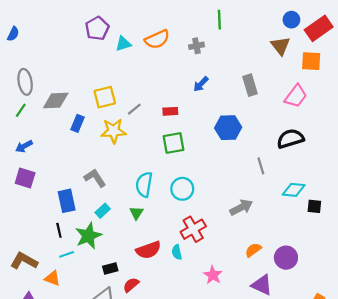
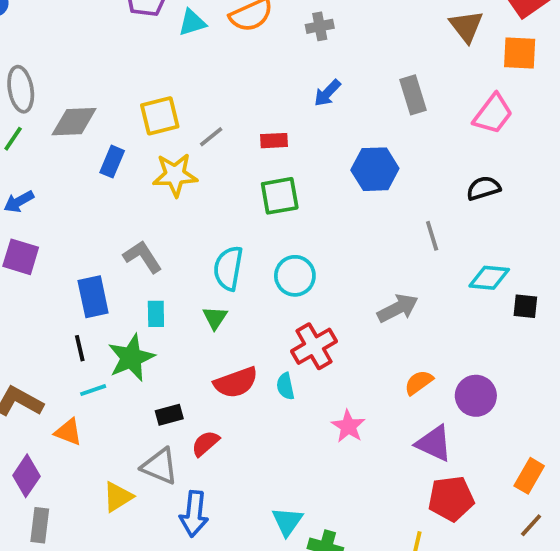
black semicircle: (290, 139) -> (483, 188), size x0.7
cyan rectangle: (103, 211) -> (156, 314), turned -48

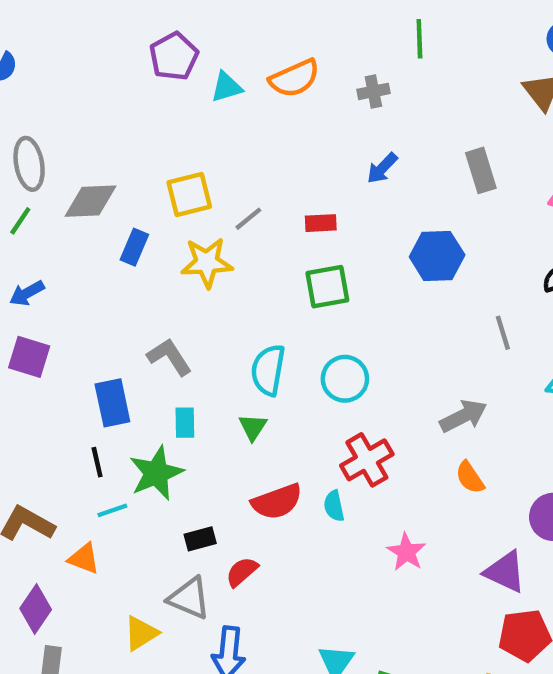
orange semicircle: (419, 382) -> (470, 477), moved, turned -88

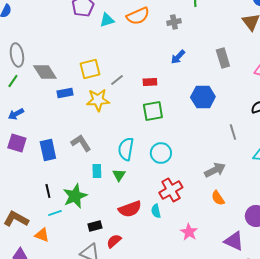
gray diamond: (90, 201) -> (45, 72), turned 60
blue rectangle: (134, 247) -> (65, 93), turned 56
blue rectangle: (112, 403) -> (48, 150), moved
cyan rectangle: (185, 423) -> (97, 171), moved

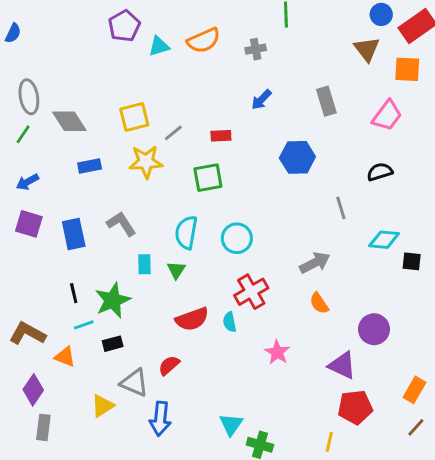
blue rectangle: (65, 93) -> (90, 166), moved
green square: (153, 111) -> (208, 178), moved
black rectangle: (95, 226) -> (113, 344), moved

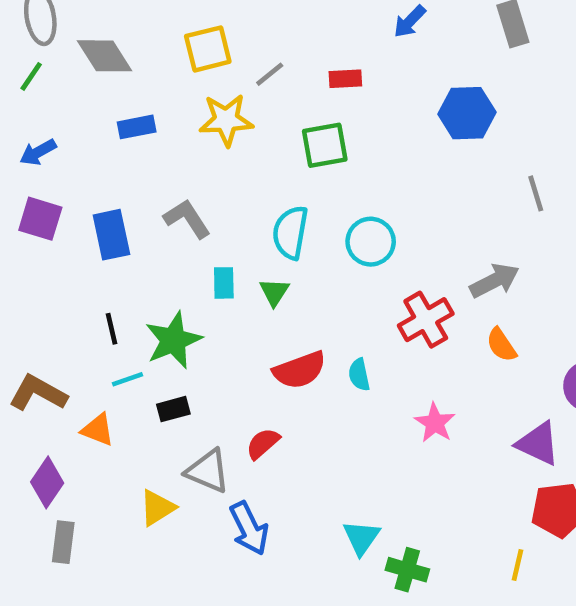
red cross: (251, 292) -> (426, 320), moved
blue arrow: (160, 419) -> (249, 528), turned -32

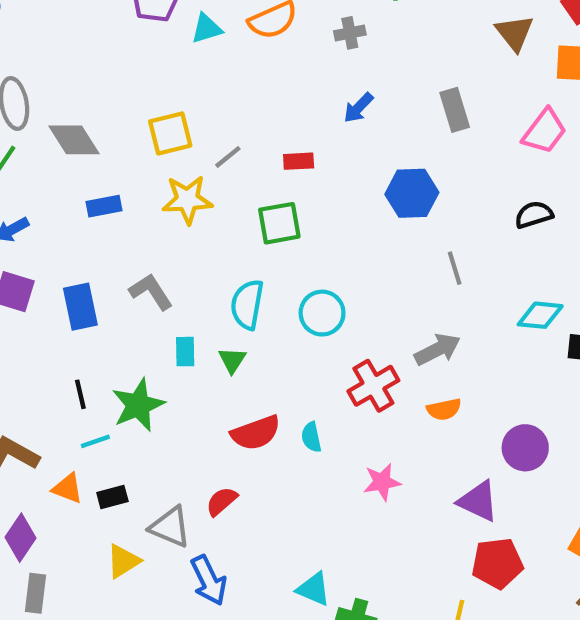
gray line: (536, 193) -> (455, 268), moved
orange semicircle: (501, 345) -> (444, 409), turned -68
black rectangle: (173, 409) -> (112, 497), moved
pink star: (435, 423) -> (382, 482), turned 30
cyan triangle: (361, 538) -> (314, 589), turned -42

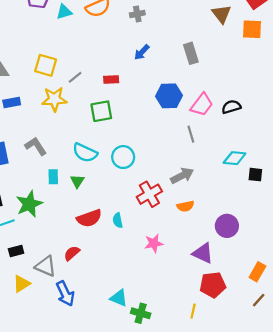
pink trapezoid: (544, 131) -> (202, 105), moved
yellow square: (170, 133) -> (46, 65), turned 30
cyan semicircle: (247, 305) -> (85, 153), turned -75

